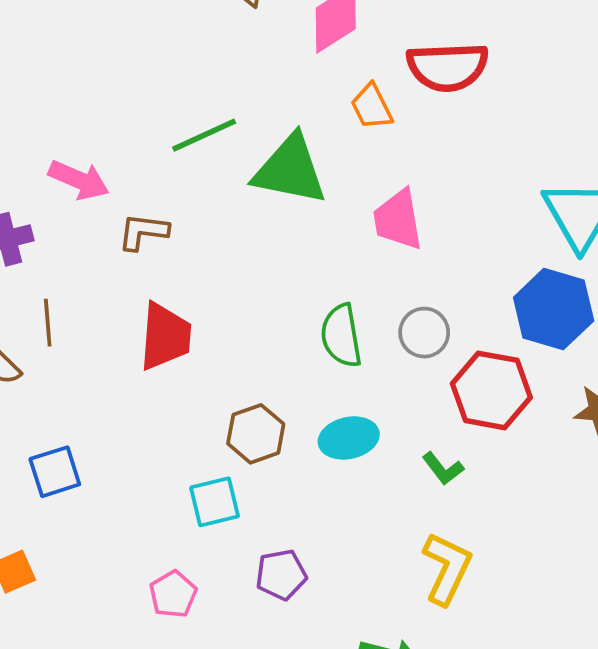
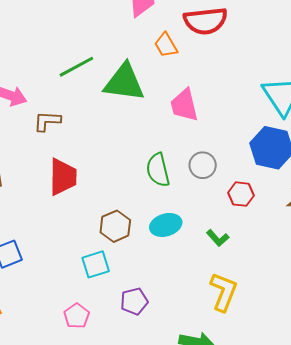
red hexagon: (491, 390) -> (241, 194), size x0.6

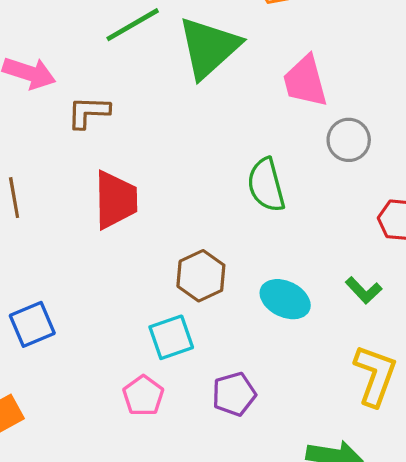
green triangle: (124, 82) -> (209, 47), turned -48
gray circle: (203, 165) -> (349, 140), moved
cyan ellipse: (166, 225) -> (285, 299), moved, turned 44
pink pentagon: (77, 316) -> (143, 396), moved

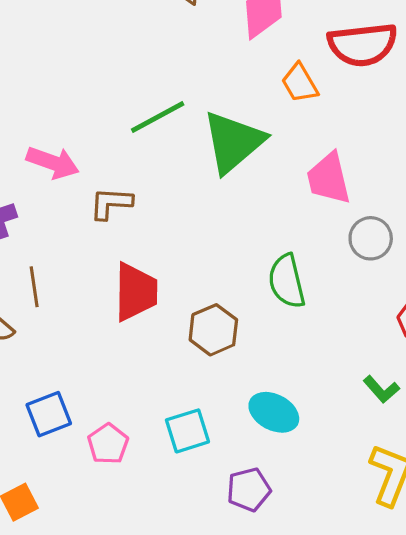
brown hexagon: (201, 276) -> (213, 330), moved
cyan ellipse: (285, 299) -> (274, 412), moved
pink pentagon: (143, 396) -> (108, 444), moved

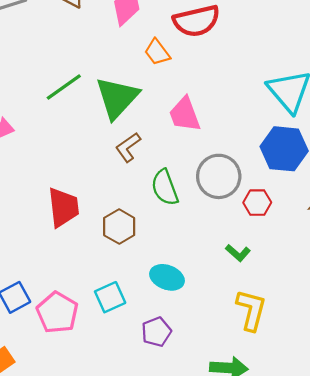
brown L-shape: (111, 203) -> (128, 147), moved, turned -32
gray circle: (371, 238) -> (219, 176), moved, size x1.5
pink pentagon: (108, 444) -> (57, 313), size x1.5

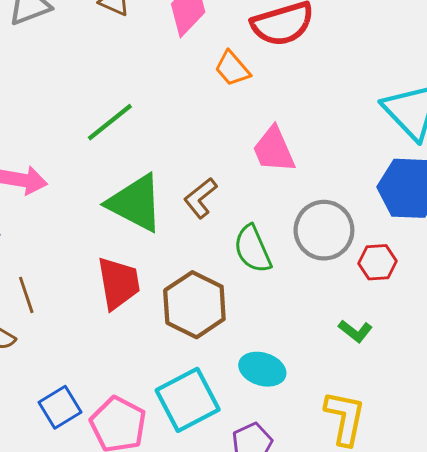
green triangle: (117, 98) -> (135, 203), moved, turned -42
brown hexagon: (119, 227) -> (194, 305), size x1.4
cyan square: (110, 297) -> (188, 400), size x1.5
yellow L-shape: (251, 310) -> (345, 418), moved

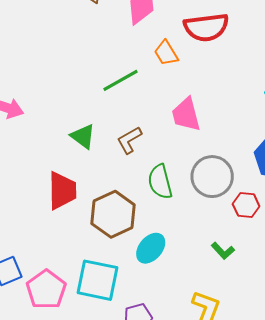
green line: (110, 122) -> (120, 80), moved
green triangle: (135, 203) -> (83, 136), size x0.6
cyan ellipse: (262, 369) -> (151, 248), moved, turned -76
cyan square: (188, 400) -> (98, 280), turned 30

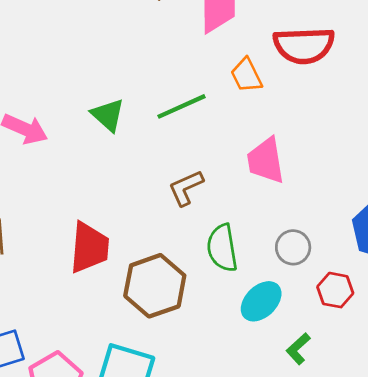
green triangle: (83, 136) -> (108, 115), moved
gray circle: (212, 177) -> (293, 247), size x0.6
cyan ellipse: (151, 248) -> (261, 301), moved
green L-shape: (223, 251) -> (298, 349), turned 85

